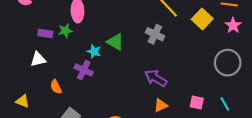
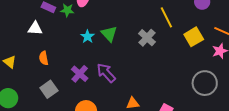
purple cross: (84, 70) -> (80, 74), moved
purple arrow: (156, 78) -> (106, 73), moved

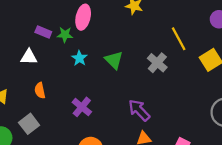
cyan star: (87, 37) -> (79, 58), moved
purple arrow: (106, 73) -> (139, 110), moved
gray square: (49, 89) -> (29, 124), moved

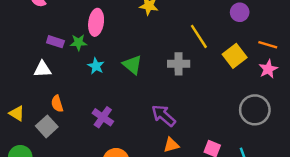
gray cross: (157, 63) -> (179, 64), turned -36
gray square: (29, 124) -> (47, 126), moved

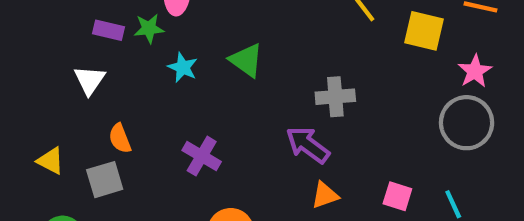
yellow square: (235, 56) -> (424, 31), turned -35
gray cross: (179, 64) -> (335, 97), moved
white triangle: (42, 69) -> (90, 80), turned -48
pink star: (268, 69) -> (475, 71), moved
gray square: (47, 126) -> (105, 180), turned 30

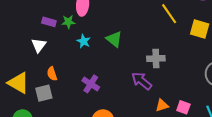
yellow triangle: (51, 161) -> (18, 83), size x1.6
orange triangle: (325, 195) -> (162, 105), moved

